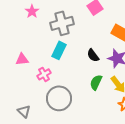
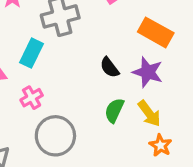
cyan rectangle: (59, 50) -> (32, 53), moved

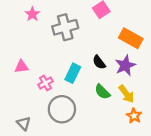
cyan rectangle: (32, 53) -> (73, 73), moved
purple star: (148, 72) -> (125, 66), turned 30
green semicircle: (114, 110) -> (102, 92), turned -70

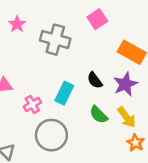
gray cross: (65, 27) -> (55, 40), turned 30

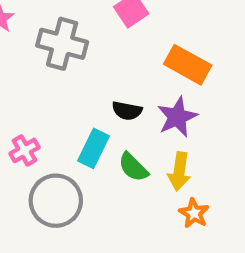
black semicircle: (95, 80) -> (127, 111), turned -42
cyan rectangle: (64, 93) -> (93, 148), moved
yellow arrow: (127, 117) -> (179, 171), turned 45

